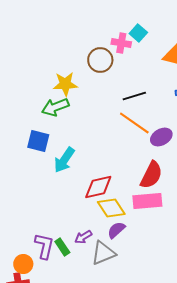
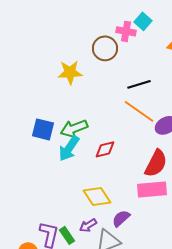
green arrow: (55, 107) -> (74, 128), moved
red diamond: (98, 187) -> (105, 149), moved, size x0.7
yellow diamond: (111, 208) -> (97, 196), moved

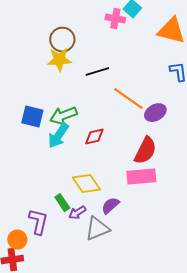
brown circle: (105, 48) -> (62, 40), moved
black line: (139, 84) -> (97, 72), moved
green rectangle: (67, 235) -> (62, 203), moved

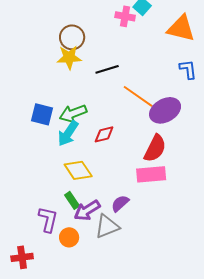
purple ellipse: (155, 113) -> (165, 110), size x1.4
yellow diamond: (86, 184) -> (78, 170), moved
purple arrow: (77, 213) -> (87, 210), size x1.5
orange circle: (17, 240) -> (69, 237), moved

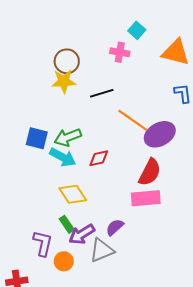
pink cross: (125, 16) -> (120, 52), moved
cyan arrow: (68, 133) -> (63, 157), turned -96

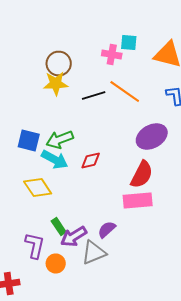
cyan square: (137, 30) -> (129, 42), moved, turned -36
orange line: (133, 120) -> (125, 92), moved
yellow diamond: (73, 194) -> (38, 188), moved

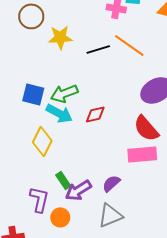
brown circle: (59, 64) -> (31, 16), moved
red semicircle: (142, 174) -> (146, 128), turned 112
yellow diamond: (38, 188) -> (42, 141), turned 60
gray triangle: (94, 252) -> (110, 215), moved

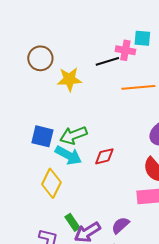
orange line: (129, 45) -> (138, 87), turned -40
black line: (98, 49) -> (107, 61), moved

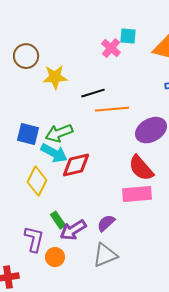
pink cross: (125, 50) -> (111, 48), turned 30
black line: (107, 61) -> (93, 93), moved
orange line: (138, 87) -> (112, 109), moved
red diamond: (104, 156) -> (76, 165), moved, size x1.4

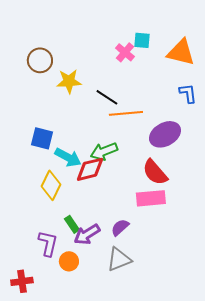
black line: (93, 93) -> (107, 97), turned 50
green arrow: (59, 133) -> (104, 151), moved

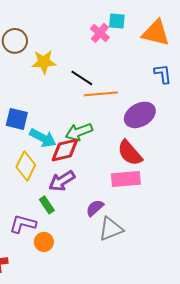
purple arrow: (87, 234) -> (62, 181), moved
purple L-shape: (48, 243) -> (23, 224), turned -88
gray triangle: (119, 259) -> (111, 229), moved

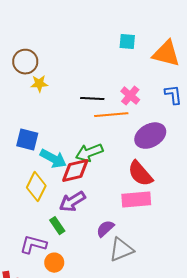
pink cross: (100, 33) -> (130, 96), moved
yellow star: (44, 62) -> (39, 84), moved, size x0.7
black line: (82, 78) -> (92, 99), turned -30

